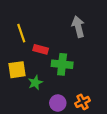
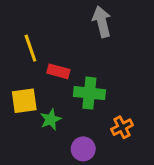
gray arrow: (78, 27) -> (102, 22), moved
orange cross: (83, 102) -> (122, 127), moved

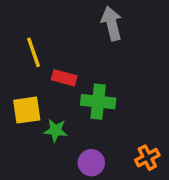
green star: (51, 119) -> (56, 130), turned 30
orange cross: (122, 127) -> (147, 158), moved

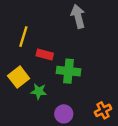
yellow line: (34, 52) -> (23, 37), turned 36
yellow square: (27, 110) -> (19, 77), turned -30

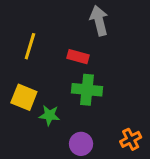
red rectangle: (45, 54) -> (78, 57), moved
yellow square: (19, 77) -> (24, 97), turned -30

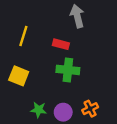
green star: (49, 115) -> (39, 110), moved
orange cross: (131, 139) -> (90, 109), moved

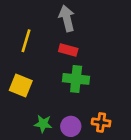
gray arrow: (77, 16) -> (67, 18), moved
orange cross: (90, 109) -> (101, 122), turned 35

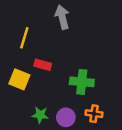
red rectangle: (68, 50) -> (43, 65), moved
green cross: (76, 79) -> (82, 82), moved

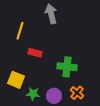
yellow square: (19, 79) -> (16, 80), moved
orange cross: (94, 114) -> (77, 93), turned 32

